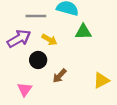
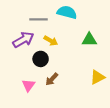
green triangle: (83, 32) -> (89, 40), moved
brown arrow: (60, 76) -> (52, 79), moved

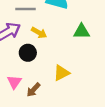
yellow triangle: (97, 77) -> (61, 73), moved
brown arrow: (52, 79) -> (33, 90), moved

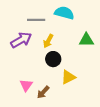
yellow arrow: (39, 33) -> (48, 41), turned 88
black circle: (28, 53) -> (53, 59), moved

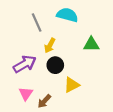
gray line: (36, 20) -> (37, 23), turned 66
purple arrow: (21, 40) -> (25, 64), moved

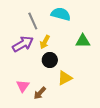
purple arrow: (25, 64) -> (23, 44), moved

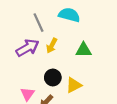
green triangle: (83, 41) -> (84, 50), moved
black circle: (50, 60) -> (53, 77), moved

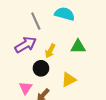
yellow arrow: (52, 46) -> (50, 51), moved
black circle: (53, 77) -> (41, 68), moved

